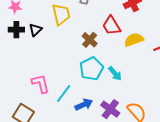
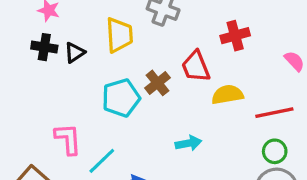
cyan pentagon: (91, 69) -> (121, 98), moved
cyan arrow: (115, 74) -> (188, 143), turned -70

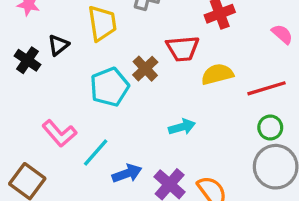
black cross: (44, 47) -> (27, 60), moved, turned 30
red trapezoid: (196, 66) -> (183, 48), turned -68
pink L-shape: (68, 139) -> (59, 133), turned 148

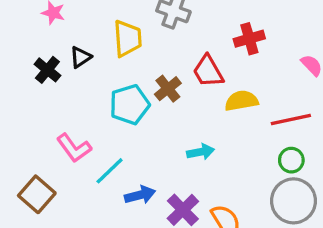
red trapezoid: (183, 48) -> (208, 71), turned 60

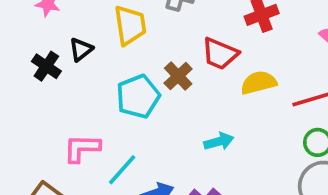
red trapezoid: (208, 71) -> (220, 54), turned -33
pink L-shape: (74, 148) -> (82, 148), turned 132

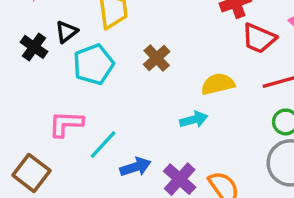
red trapezoid: (220, 54) -> (259, 38), moved
yellow semicircle: (259, 83) -> (218, 84), moved
cyan pentagon: (138, 96) -> (94, 64), moved

